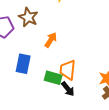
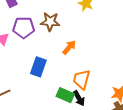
brown star: (28, 17) -> (50, 22), turned -30
green rectangle: (53, 78) -> (65, 95), moved

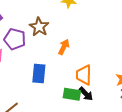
brown star: (50, 22) -> (39, 27), turned -30
purple pentagon: (24, 28) -> (15, 39), turned 30

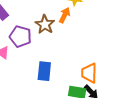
orange arrow: (64, 47) -> (65, 15), moved

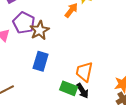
brown star: (45, 24) -> (40, 30), moved

